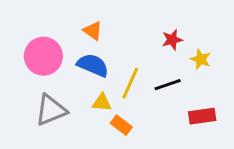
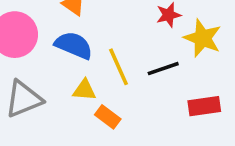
yellow star: (201, 59) -> (203, 38), size x1.5
yellow line: (130, 83) -> (118, 67), turned -48

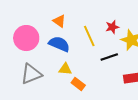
yellow line: (118, 67) -> (89, 36), moved

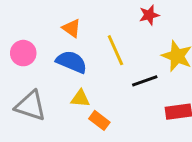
red star: (112, 27) -> (149, 15), moved
pink circle: (26, 38) -> (23, 53), size x0.7
gray triangle: (31, 74) -> (31, 106), turned 40

